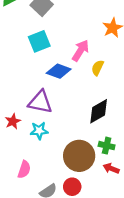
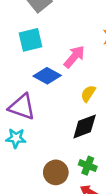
yellow semicircle: (98, 68) -> (88, 94), moved
brown circle: (79, 156) -> (56, 172), size x0.7

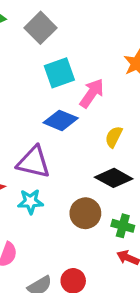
cyan square: (31, 40) -> (59, 73), moved
black diamond: (85, 126) -> (114, 178), turned 56
brown circle: (56, 172) -> (85, 213), moved

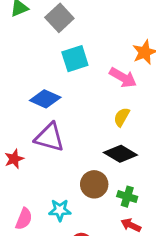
pink arrow: (92, 93) -> (123, 78), moved, turned 84
blue diamond: (61, 120) -> (45, 99), moved
cyan star: (30, 202) -> (60, 210), moved

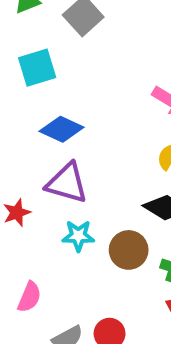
cyan square: (75, 59) -> (37, 68), moved
cyan star: (60, 210) -> (78, 236), moved

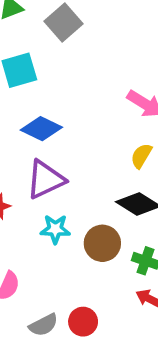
purple triangle: (67, 183) -> (45, 179), turned -42

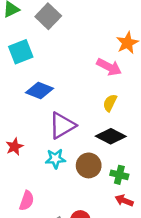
purple triangle: (45, 179) -> (62, 125), moved

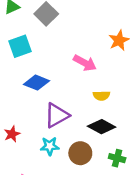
pink arrow: (109, 67) -> (85, 63), moved
yellow semicircle: (110, 103) -> (101, 96), turned -119
green cross: (119, 175) -> (117, 158), moved

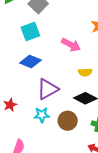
cyan square: (20, 46) -> (30, 31), moved

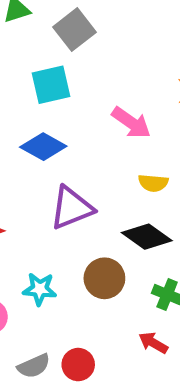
cyan star: (42, 115) -> (40, 289), moved

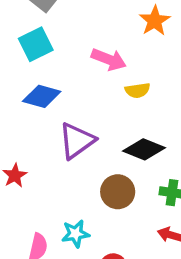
yellow semicircle: (153, 183) -> (138, 90), moved
cyan star: (40, 289) -> (76, 234), moved

